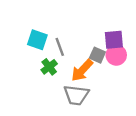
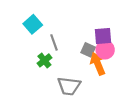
cyan square: (37, 40) -> (33, 24), moved, turned 30
orange arrow: (82, 70) -> (98, 64), moved, turned 115

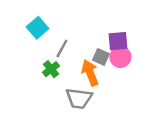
gray line: (54, 42) -> (62, 48), turned 49
orange arrow: (98, 64) -> (90, 73), moved

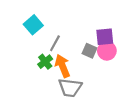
orange arrow: (90, 73) -> (62, 66), moved

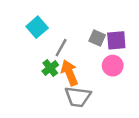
gray square: (90, 51) -> (97, 38), moved
pink circle: (107, 51) -> (113, 66), moved

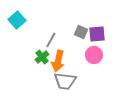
cyan square: (37, 27) -> (17, 20), moved
orange arrow: (69, 73) -> (58, 61), turned -145

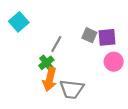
pink circle: (94, 55) -> (114, 62), moved
orange arrow: (58, 61) -> (50, 79), moved

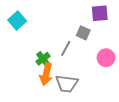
purple square: (107, 37) -> (100, 13), moved
gray line: (56, 44) -> (66, 48), moved

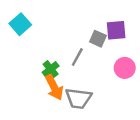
purple square: (100, 13) -> (116, 30), moved
orange arrow: (46, 74) -> (54, 87), turned -40

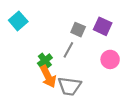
purple square: (116, 30) -> (103, 26), turned 30
gray square: (98, 39) -> (78, 30), moved

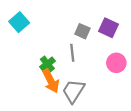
gray line: (68, 50) -> (72, 53), turned -35
gray trapezoid: (69, 86) -> (73, 91), turned 115

